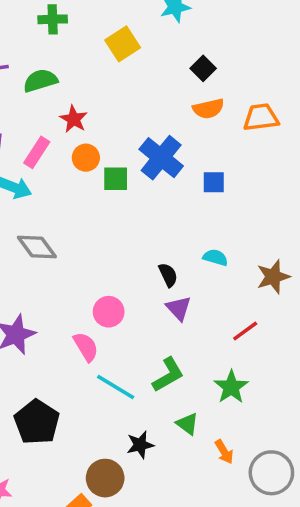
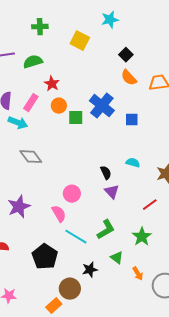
yellow square: (123, 44) -> (80, 41), turned -30
orange semicircle: (208, 109) -> (129, 78), turned 60
black pentagon: (37, 422) -> (45, 257), moved

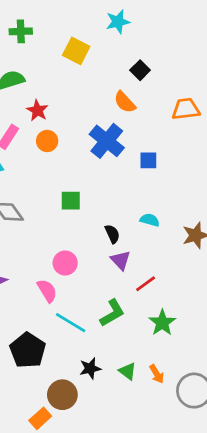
orange semicircle: (129, 78) -> (125, 102), moved
green square: (76, 118) -> (71, 201), moved
red line: (150, 205) -> (146, 284), moved
green triangle: (117, 258) -> (128, 371), moved

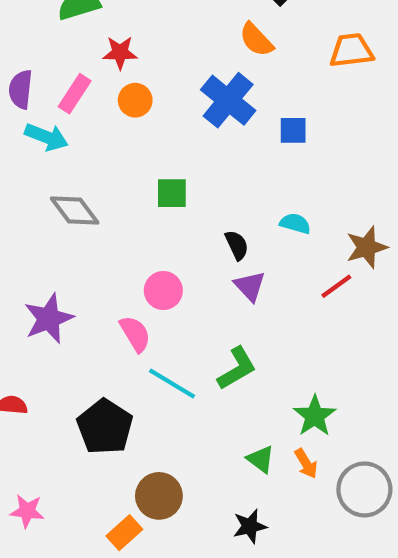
red star: (37, 110) -> (120, 53), turned -30
red line: (146, 284) -> (336, 286), moved
green star: (162, 323) -> (315, 416), moved
black star: (90, 368) -> (250, 526), moved

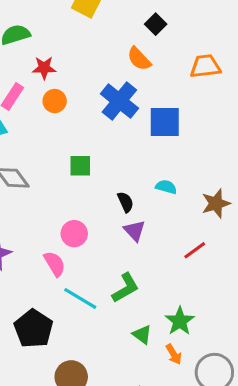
blue square: (293, 130) -> (165, 122), size x1.6
red line: (336, 286) -> (195, 250), moved
green triangle: (261, 459) -> (142, 335), moved

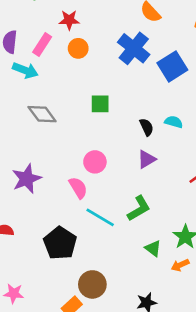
blue square: (165, 122) -> (172, 66), turned -32
black semicircle: (125, 202) -> (147, 127), moved
purple triangle: (135, 231) -> (147, 159), turned 42
orange arrow: (174, 354) -> (180, 265), turned 96

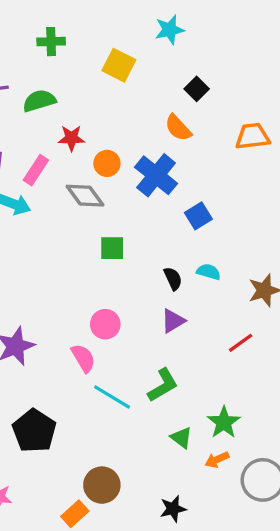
orange circle: (78, 48) -> (107, 163), moved
blue square: (172, 66) -> (198, 216), moved, size x0.7
gray diamond: (42, 114) -> (85, 196), moved
black pentagon: (60, 243) -> (34, 431), moved

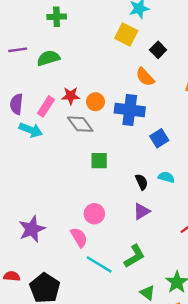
yellow square: (119, 65) -> (126, 34), moved
red star: (71, 138) -> (71, 96), moved
blue cross: (156, 175) -> (130, 110), turned -32

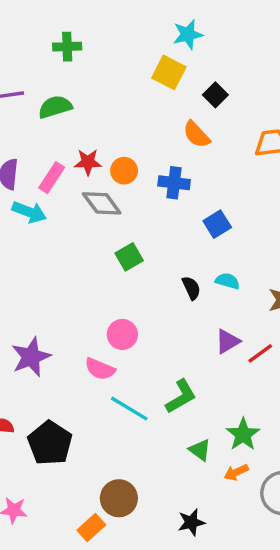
blue cross: (130, 110) -> (174, 183), size x0.7
green square: (99, 161) -> (129, 257), turned -30
purple triangle: (142, 211) -> (227, 341), moved
pink semicircle: (79, 237) -> (100, 369), turned 144

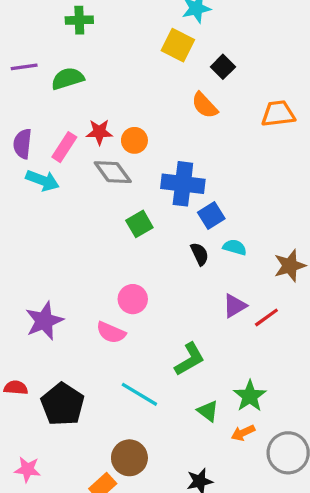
blue cross: (174, 183) -> (183, 184), moved, size x1.4
blue square: (217, 224) -> (211, 216), moved
cyan line: (129, 409) -> (139, 394), moved

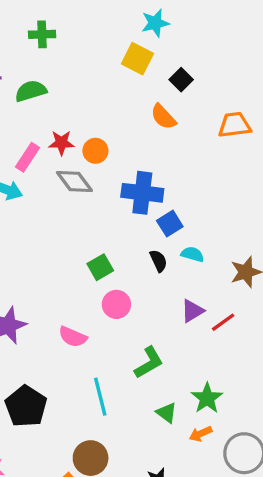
green square: (139, 224) -> (100, 267), moved
pink circle: (133, 299) -> (116, 304), moved
cyan line: (139, 394) -> (100, 397), turned 45

